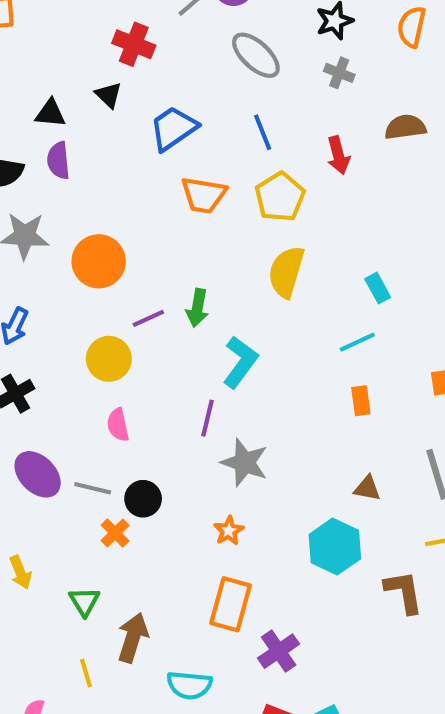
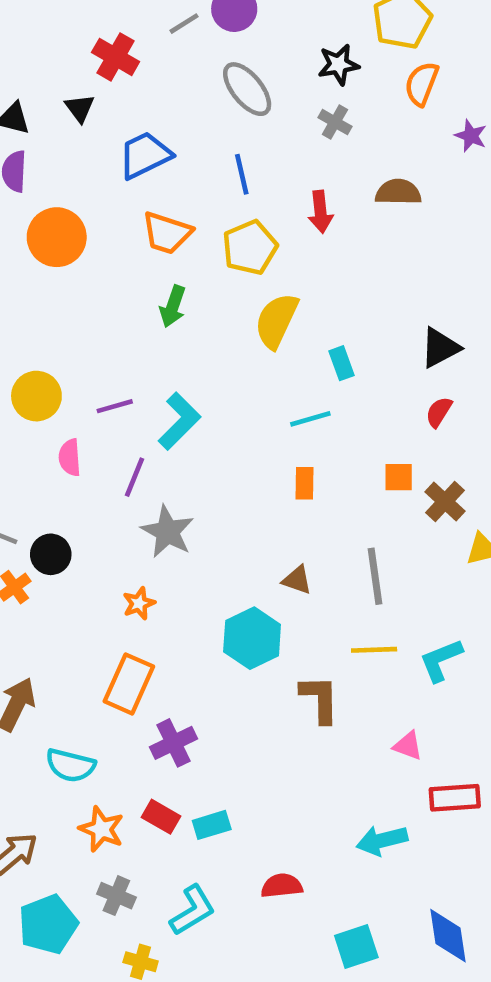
orange circle: (99, 261) -> (57, 237), moved
yellow semicircle: (286, 272) -> (276, 321), moved
green arrow: (197, 308) -> (173, 306), moved
purple line: (148, 318) -> (115, 406), moved
pink semicircle: (118, 425) -> (70, 458), moved

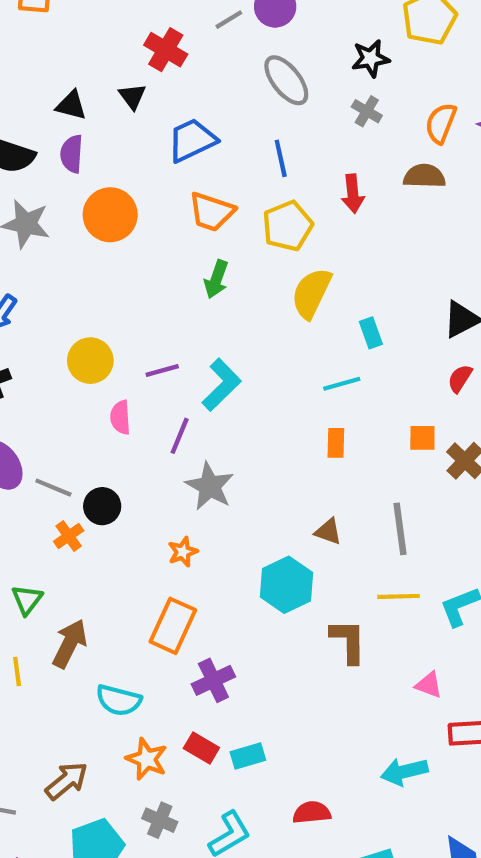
orange semicircle: (422, 84) -> (441, 123), moved

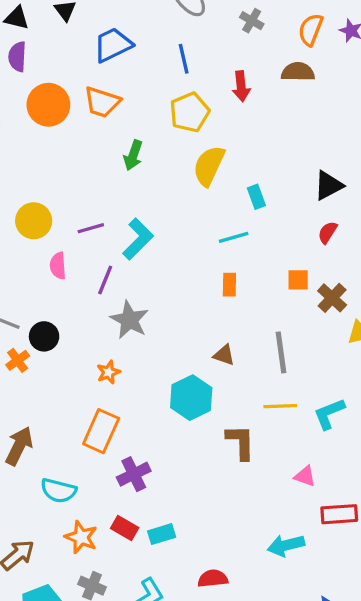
orange trapezoid: (211, 212) -> (102, 102), moved

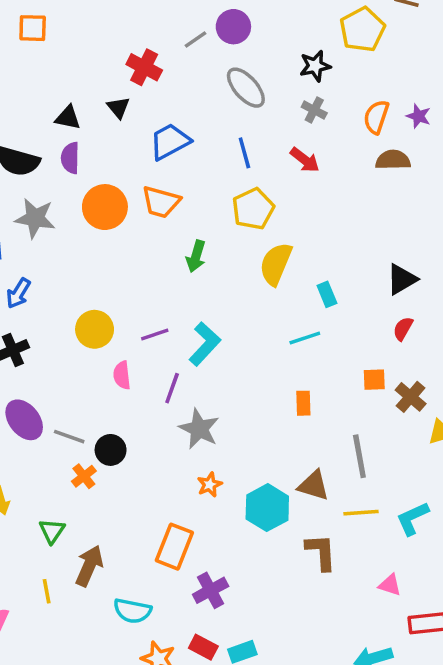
brown semicircle: (298, 72) -> (393, 160), moved
red arrow: (241, 86) -> (305, 160), moved, turned -44
orange rectangle: (229, 285) -> (303, 403), moved
brown triangle: (224, 355) -> (314, 485), moved, size x1.4
orange star: (108, 372) -> (210, 485), moved

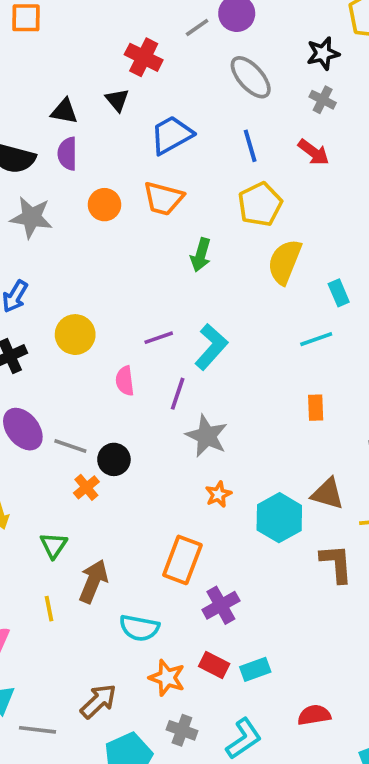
orange circle: (105, 207) -> (104, 205), size x0.7
yellow circle: (95, 329) -> (75, 335), moved

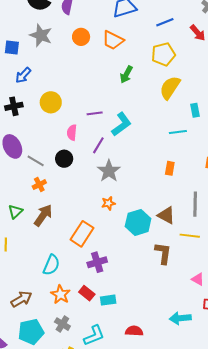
blue line: (250, 146) -> (165, 22), turned 72
black circle: (114, 459) -> (64, 159), moved
brown arrow: (93, 581) -> (43, 215), moved
cyan semicircle: (139, 628) -> (51, 265), turned -90

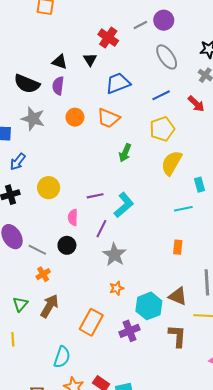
purple cross: (97, 262) -> (130, 331), moved

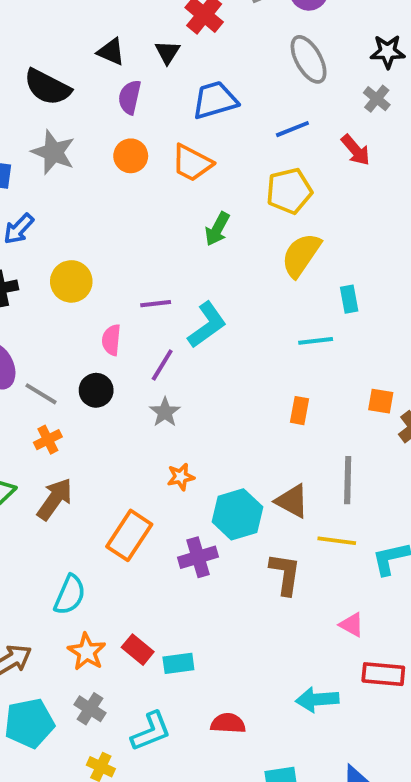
purple semicircle: (58, 86) -> (130, 97), moved
gray star: (114, 255) -> (165, 412), moved, size x0.7

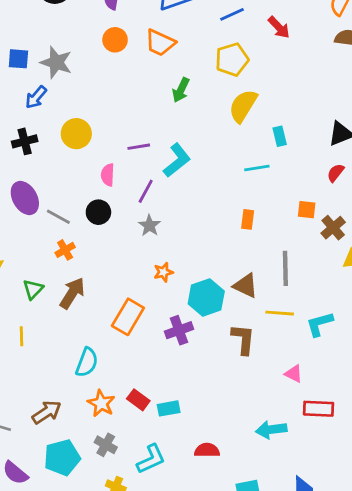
gray star: (53, 152) -> (56, 62), moved

